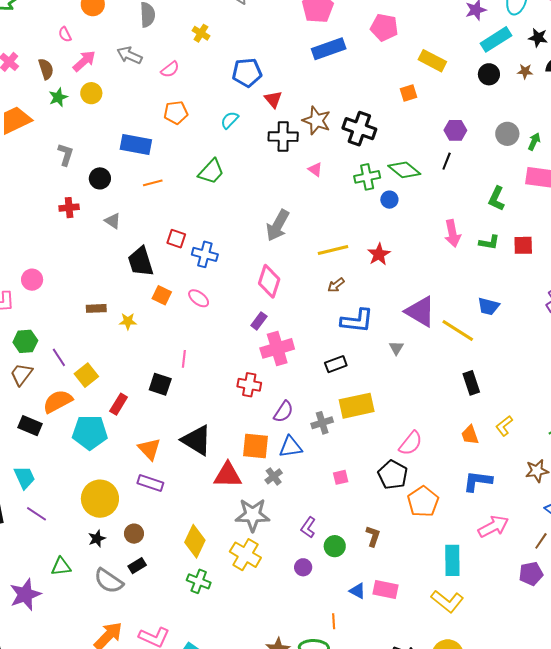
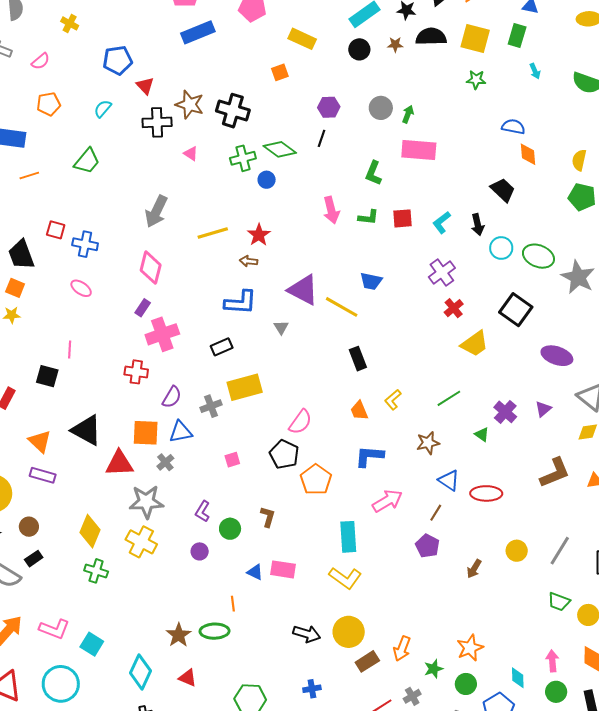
brown arrow: (336, 285) -> (248, 261), moved, turned 48
orange square: (162, 295) -> (15, 288), moved
purple pentagon: (531, 574) -> (427, 546), turned -30

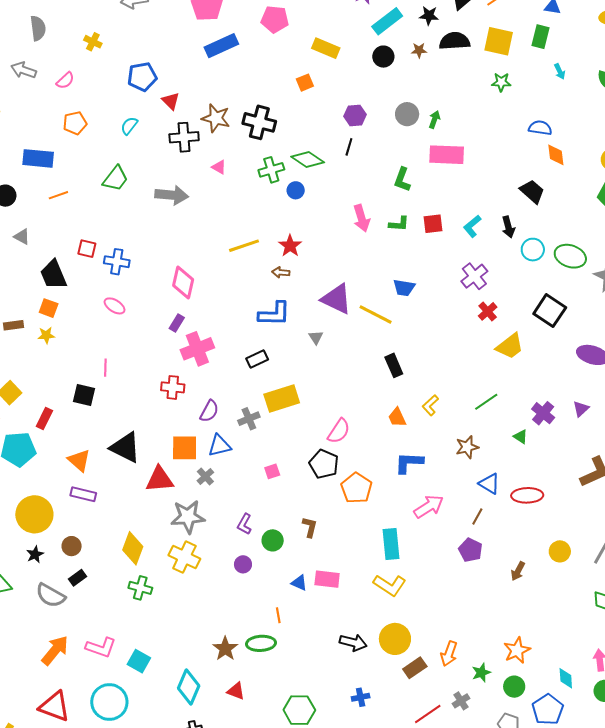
gray arrow: (156, 211) -> (172, 195), moved, turned -108

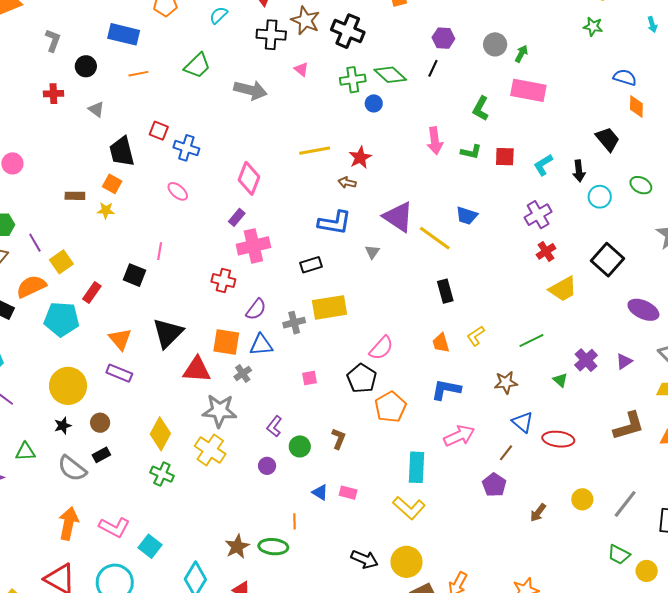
green ellipse: (570, 256) -> (641, 185), moved, size x0.7
black triangle: (125, 447) -> (168, 333), turned 40
pink rectangle: (327, 579) -> (348, 493), size x0.7
orange arrow: (55, 650) -> (69, 523), turned -36

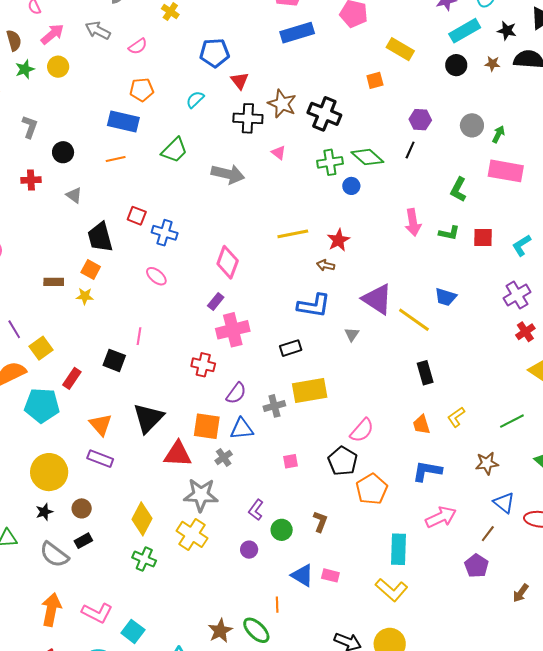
blue rectangle: (124, 34) -> (123, 121), moved
blue triangle: (320, 492) -> (302, 575), size x1.4
green ellipse: (273, 547) -> (256, 630), turned 40

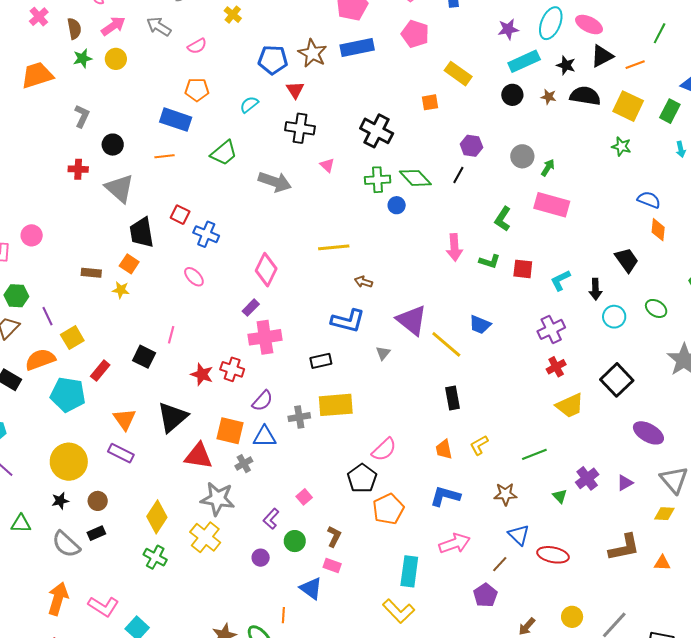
brown star: (282, 104) -> (312, 53), moved
gray triangle: (74, 195) -> (120, 188), size x1.8
red star: (338, 240) -> (202, 374), moved, turned -30
pink square: (291, 461) -> (304, 497), moved, turned -35
pink rectangle: (330, 575) -> (332, 566), moved

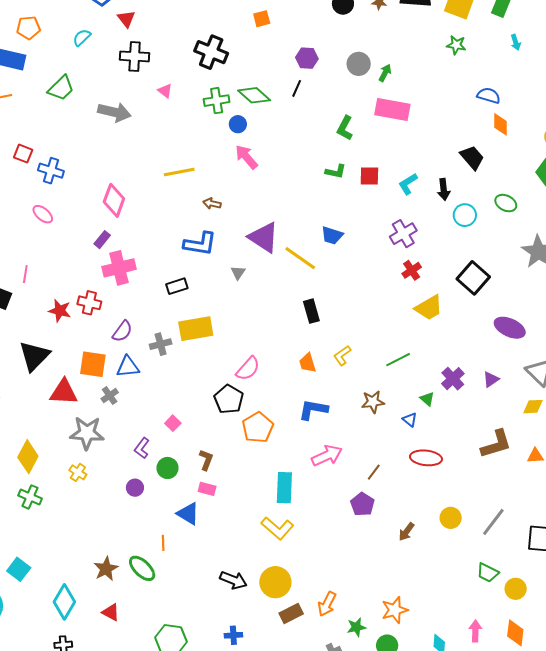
pink arrow: (454, 247) -> (246, 157), moved, turned 148
blue triangle: (519, 535) -> (410, 420), moved, size x0.7
yellow cross: (205, 537) -> (78, 472), size x0.6

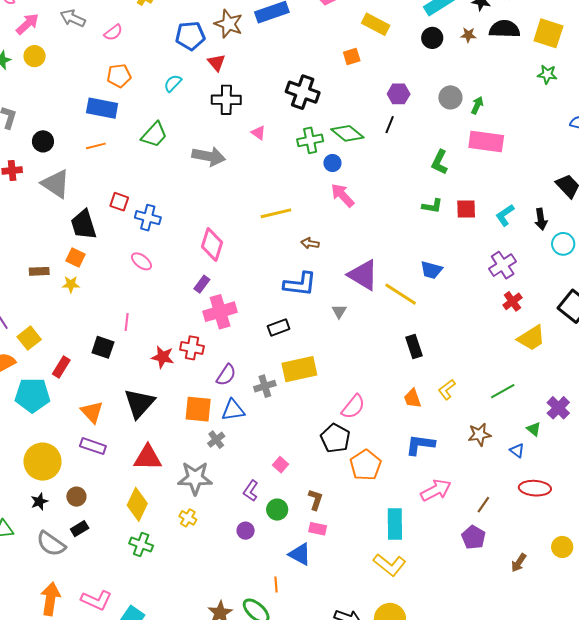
red triangle: (64, 392) -> (148, 458), moved

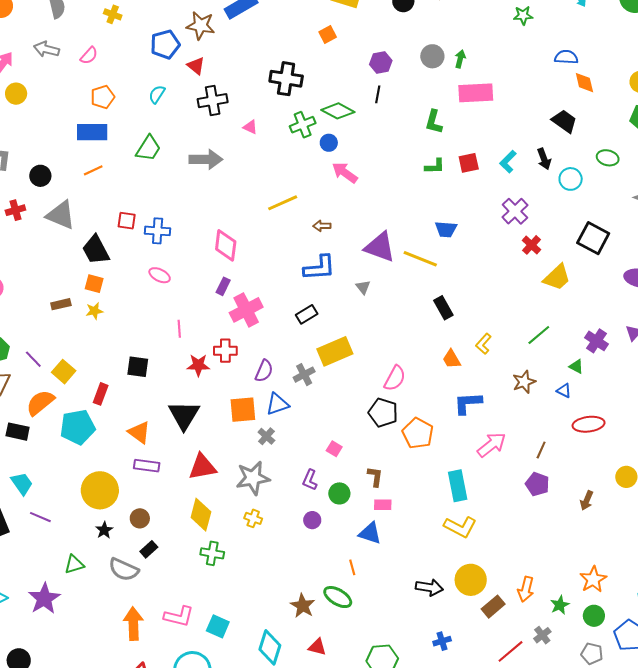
pink line: (127, 322) -> (179, 329), moved

